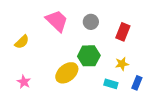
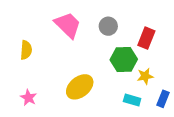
yellow semicircle: (22, 42) -> (26, 50), turned -42
green hexagon: (89, 56) -> (124, 60), moved

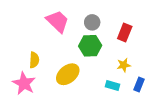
yellow semicircle: (26, 50) -> (34, 60), moved
green hexagon: (124, 60) -> (90, 46), moved
pink star: (28, 98) -> (24, 83), size x1.6

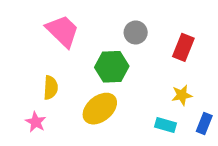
pink trapezoid: (58, 21) -> (63, 31), moved
green hexagon: (90, 46) -> (112, 67), moved
pink star: (24, 83) -> (36, 122), size x0.6

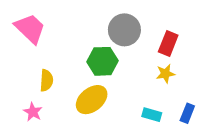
pink trapezoid: (63, 31) -> (30, 29), moved
gray circle: (136, 32) -> (124, 30), size x1.5
yellow star: (182, 95) -> (165, 74), moved

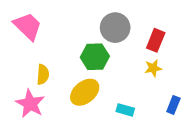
pink star: (33, 112) -> (30, 104), size x1.6
cyan rectangle: (152, 115) -> (125, 110), moved

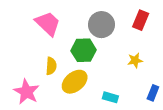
pink trapezoid: (28, 26) -> (48, 23), moved
red rectangle: (156, 40) -> (141, 20), moved
yellow semicircle: (43, 74) -> (51, 66), moved

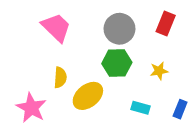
green hexagon: (84, 50) -> (117, 63), moved
cyan rectangle: (110, 97) -> (141, 108), moved

